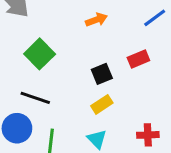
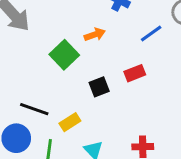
green square: (40, 54) -> (64, 55), moved
yellow rectangle: (102, 104) -> (70, 122), moved

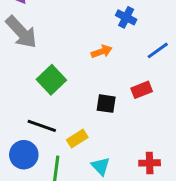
green square: (64, 55) -> (51, 80), moved
black square: (99, 87) -> (106, 104), turned 30

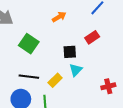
cyan triangle: (101, 166) -> (76, 70), moved, turned 40

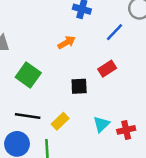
cyan triangle: (76, 70) -> (101, 124), moved

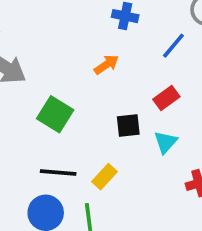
cyan triangle: (101, 124) -> (165, 142), moved

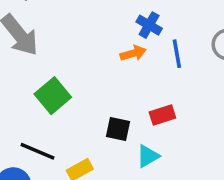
blue line: (173, 46) -> (177, 54), moved, turned -68
orange arrow: (107, 65) -> (133, 53), moved

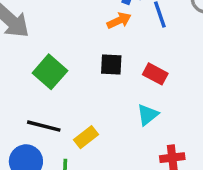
red rectangle: (162, 115) -> (155, 74), turned 55
black square: (118, 129) -> (111, 65), moved

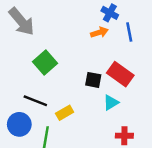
black square: (111, 65) -> (93, 80), moved
red rectangle: (155, 74) -> (120, 74), size x1.5

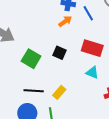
black square: (93, 80) -> (59, 53), moved, turned 32
cyan triangle: (111, 103) -> (92, 72), turned -48

